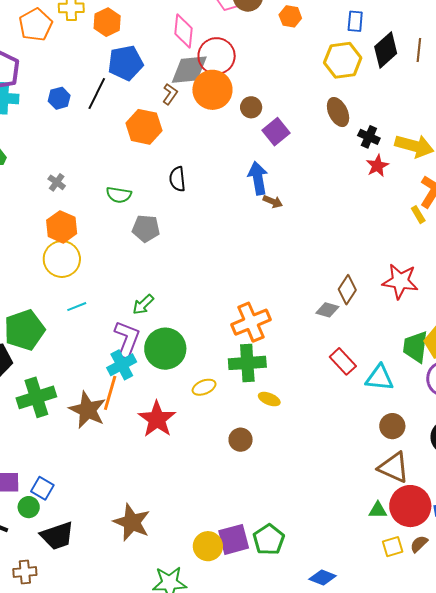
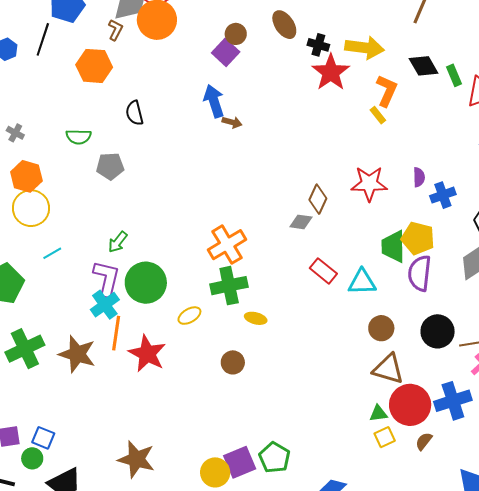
brown circle: (251, 107) -> (236, 34), moved
red star: (377, 166) -> (331, 72), size x1.6
orange line: (110, 393) -> (116, 333), moved
yellow square: (393, 547) -> (385, 437), moved

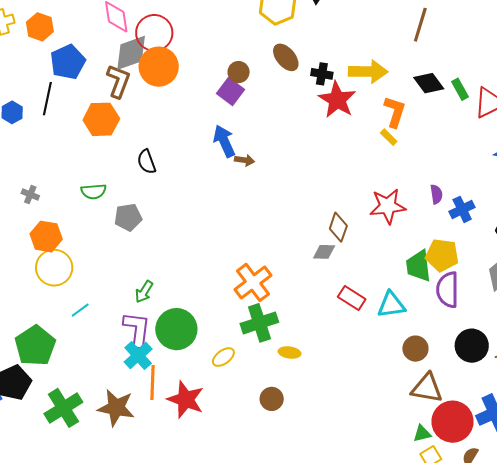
brown L-shape: (115, 30) -> (118, 81), size x1.6

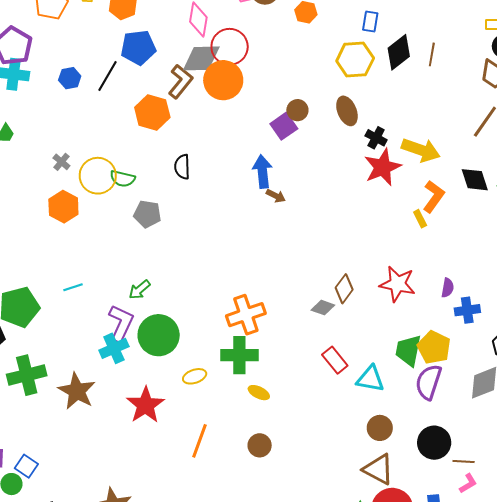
yellow circle: (54, 268) -> (98, 176), moved
orange line: (153, 383) -> (200, 441), moved
brown circle: (272, 399) -> (260, 445), moved

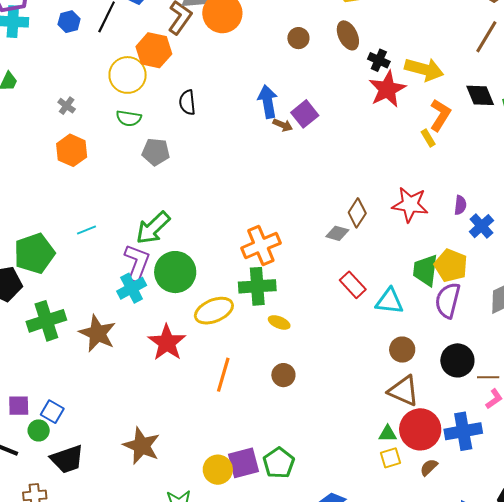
purple square: (284, 126) -> (305, 114), moved
yellow circle: (98, 176) -> (128, 75), moved
green arrow: (139, 290) -> (153, 228), size x1.6
blue cross: (467, 310) -> (481, 226), turned -30
yellow ellipse: (195, 376) -> (214, 311), size x1.6

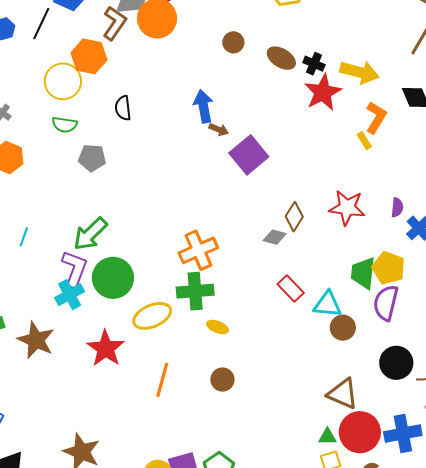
brown ellipse: (348, 35) -> (281, 58), moved, turned -32
purple square: (305, 114) -> (249, 155), moved, size x1.4
cyan line: (87, 230) -> (24, 237), turned -48
brown circle: (402, 350) -> (343, 328), moved

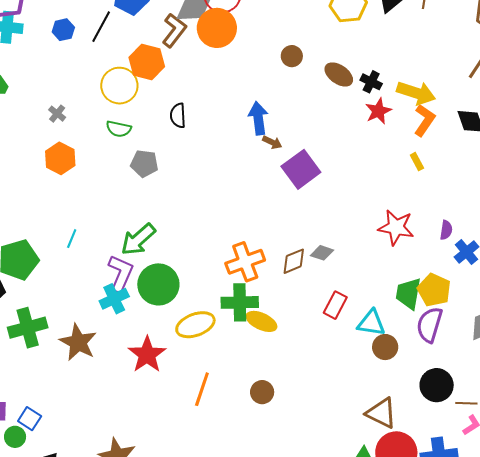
red star: (323, 92) -> (378, 111), size x0.7
orange L-shape: (376, 118) -> (424, 120), moved
brown diamond: (294, 217) -> (294, 261), moved, turned 32
red rectangle: (291, 288) -> (335, 305), turned 68
yellow ellipse: (217, 327) -> (261, 321), moved, size x1.4

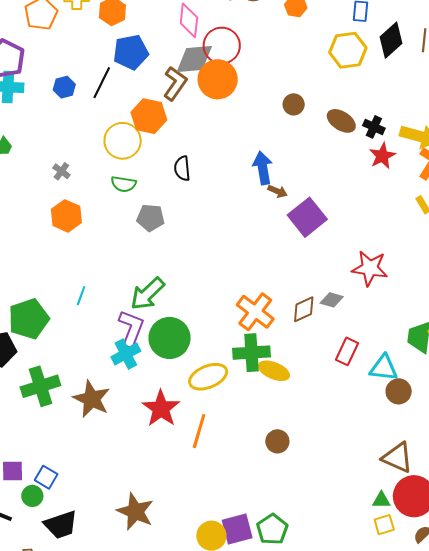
red star: (396, 227) -> (370, 268), moved
orange cross: (245, 262) -> (255, 312), turned -30
orange line: (202, 389) -> (199, 431), moved

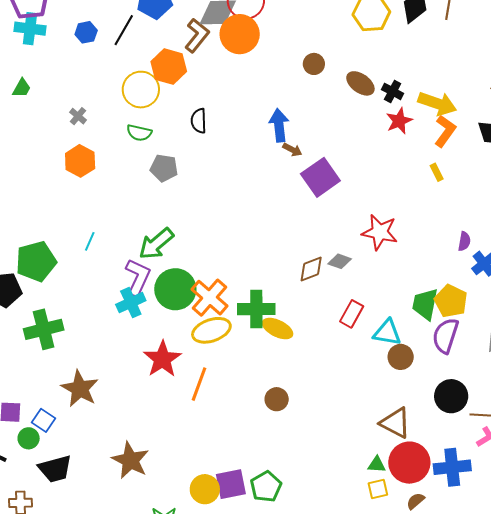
orange cross: (255, 312) -> (209, 298), moved
brown star: (92, 399) -> (80, 389), moved

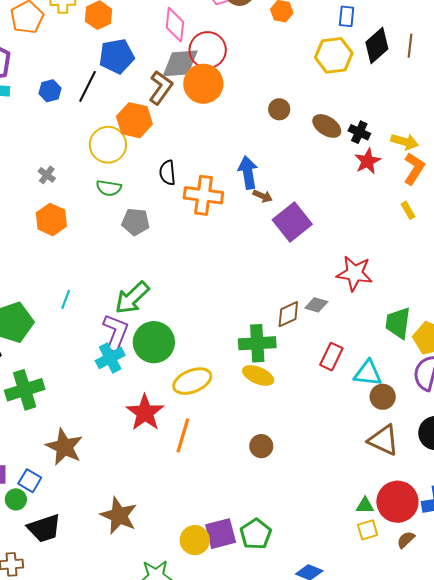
yellow arrow: (437, 104) -> (405, 142), size x0.7
orange cross: (209, 298) -> (203, 195), moved, turned -30
green trapezoid: (425, 304) -> (398, 323), moved
green cross: (256, 309) -> (257, 343), moved
brown triangle: (395, 423) -> (383, 440), moved

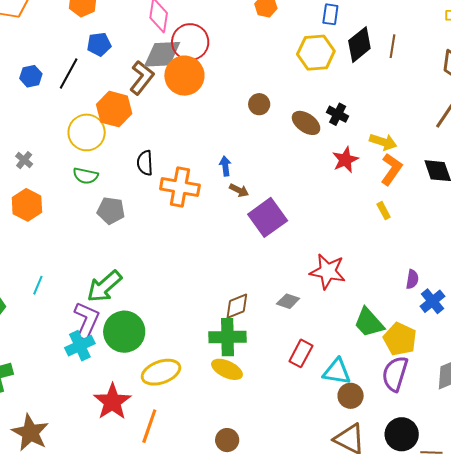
blue pentagon: (117, 56) -> (99, 44), size x0.7
black cross: (359, 132) -> (338, 114), moved
blue arrow: (248, 173) -> (225, 166), size x0.6
brown diamond: (288, 314) -> (237, 306), moved
green trapezoid: (398, 323) -> (369, 323), turned -52

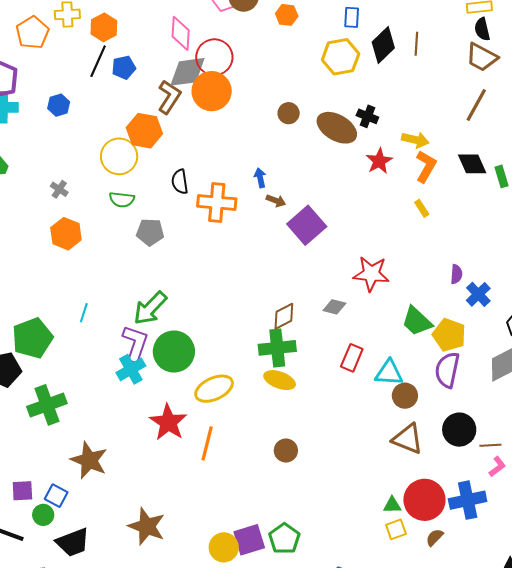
black line: (69, 73) -> (98, 61), moved
brown ellipse: (306, 123) -> (337, 128), size x1.4

